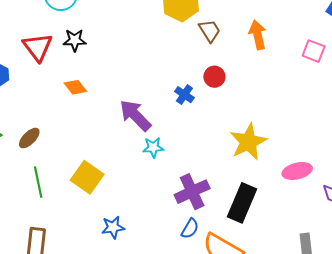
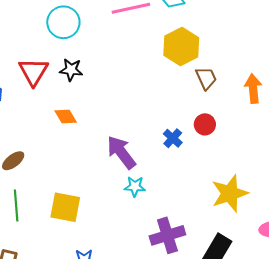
yellow square: (87, 177) -> (65, 207), turned -32

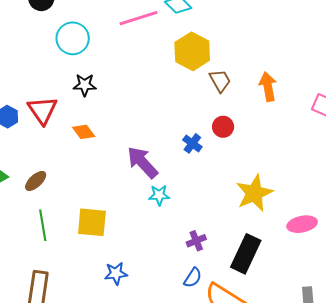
red triangle: (33, 72) -> (43, 110), moved
purple cross: (167, 235) -> (196, 241), size x0.6

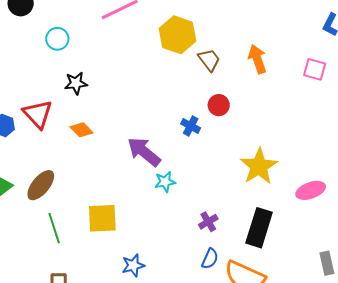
cyan circle: (73, 38) -> (57, 39), size x0.7
brown ellipse: (36, 181) -> (41, 185), size x1.4

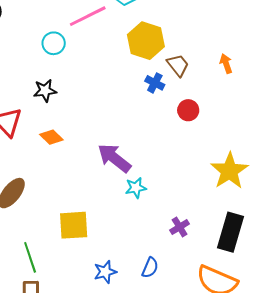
cyan circle: (57, 39) -> (54, 43), moved
orange arrow: (257, 59) -> (226, 64), size x0.7
blue cross: (191, 126) -> (155, 83), moved
green line: (54, 228) -> (30, 257), moved
blue semicircle: (210, 259) -> (150, 268), moved

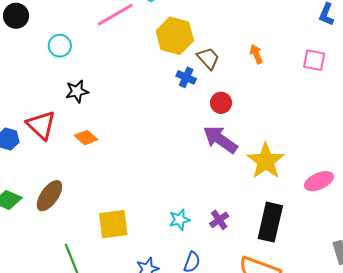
cyan circle: (54, 43) -> (60, 46), moved
purple arrow: (114, 158) -> (220, 139), moved
cyan star: (136, 188) -> (180, 220), moved

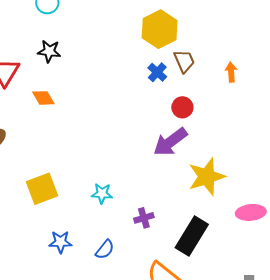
purple arrow: (220, 139) -> (170, 142), turned -90
cyan star: (180, 220) -> (102, 194), moved
yellow square: (113, 224) -> (42, 189), turned -32

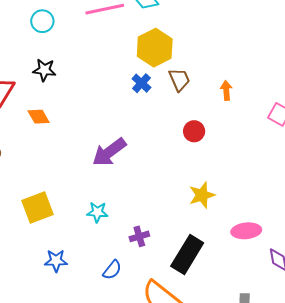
blue cross: (157, 72) -> (141, 83), moved
red circle: (182, 107) -> (194, 131), moved
purple arrow: (170, 142) -> (109, 152), moved
yellow star: (207, 177) -> (202, 195), size x0.7
blue semicircle: (105, 250) -> (112, 270), moved

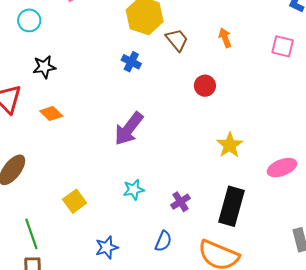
blue cross: (141, 83) -> (131, 62), moved
yellow square: (37, 207) -> (75, 201), size x0.7

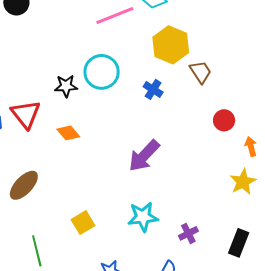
cyan circle: (29, 20) -> (102, 72), moved, size x1.5
orange arrow: (225, 38) -> (251, 147), moved
cyan star: (134, 190) -> (143, 217), size x1.4
black rectangle: (231, 206) -> (239, 243), size x0.7

